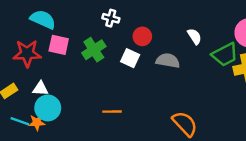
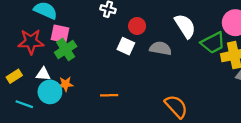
white semicircle: (195, 36) -> (185, 26), size x1.6
green cross: (94, 50) -> (66, 49), moved
orange star: (37, 122) -> (66, 84), moved

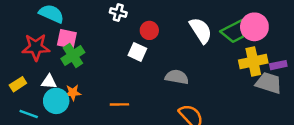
green trapezoid: (213, 43) -> (234, 32), moved
gray semicircle: (161, 48) -> (177, 77), moved

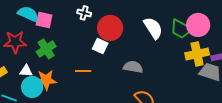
red circle: (149, 30) -> (110, 28), size x1.6
green trapezoid: (234, 32) -> (181, 29), turned 55
pink square: (67, 39) -> (44, 20), moved
orange star: (73, 93) -> (46, 80), size x1.5
orange line: (119, 104) -> (83, 71), moved

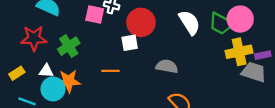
pink square: (44, 20) -> (95, 15), moved
white square: (100, 46) -> (130, 43), turned -35

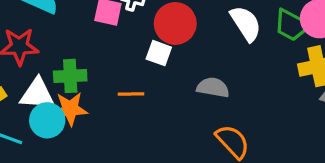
white square: (130, 43) -> (159, 53), turned 30
green cross: (69, 46) -> (70, 76), moved, turned 30
white triangle: (46, 71) -> (37, 94), size x1.6

